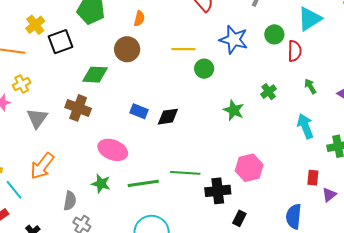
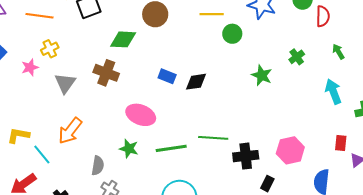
pink hexagon: (249, 168) -> (290, 150), moved

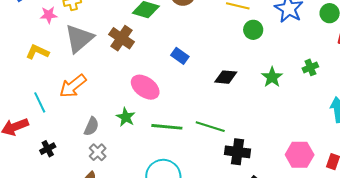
black diamond: (196, 82) -> (226, 77), moved
gray triangle: (65, 83) -> (79, 38), size x1.4
yellow L-shape: (18, 135) -> (37, 52), moved
pink hexagon: (290, 150) -> (300, 155), moved

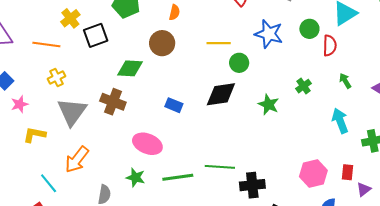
pink star: (49, 15) -> (20, 104), moved
black diamond: (226, 77) -> (221, 94), moved, size x1.4

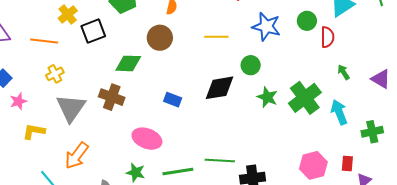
green circle: (239, 63) -> (251, 65), moved
green cross: (304, 86) -> (305, 98), moved, size x2.0

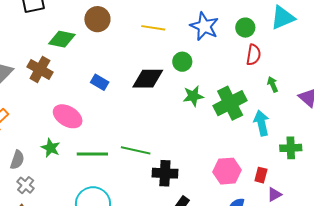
red semicircle: (327, 37) -> (253, 55), moved
green star: (267, 97) -> (193, 96), turned 30

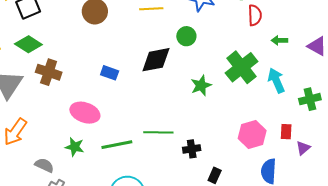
green diamond: (62, 39) -> (28, 44), moved, turned 32
green arrow: (273, 84) -> (279, 40), turned -56
green star: (193, 96) -> (201, 85), moved
gray semicircle: (17, 160) -> (44, 165), turned -72
black cross: (165, 173) -> (192, 149), size x0.7

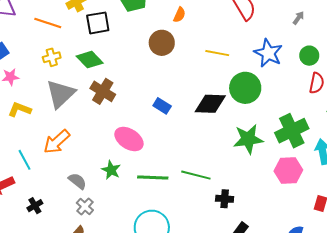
green circle: (186, 36) -> (245, 88), size x1.6
green star: (201, 85) -> (248, 139), size x1.4
pink hexagon: (252, 134) -> (288, 171), moved

